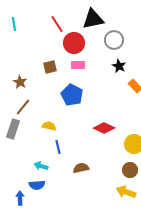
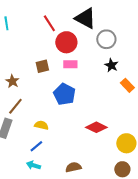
black triangle: (93, 19) -> (85, 18), turned 40
blue line: (58, 147) -> (36, 146), moved, turned 64

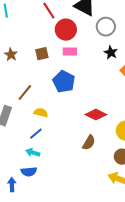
brown star: (12, 81) -> (11, 55), moved
brown line: (15, 106) -> (25, 93), moved
brown semicircle: (73, 167) -> (89, 143), moved, turned 133

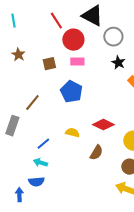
brown star: (11, 55) -> (18, 55), moved
yellow semicircle: (41, 113) -> (72, 133), moved

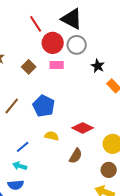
gray circle: (113, 37) -> (77, 45), moved
brown square: (49, 64) -> (29, 67), turned -32
blue pentagon: (71, 92) -> (44, 106), moved

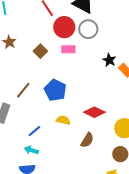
black star: (98, 66) -> (109, 60), moved

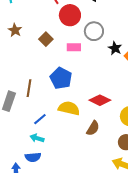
gray circle: (88, 29) -> (94, 31), moved
pink rectangle: (68, 49) -> (74, 47), moved
brown line: (23, 90) -> (29, 88), moved, turned -30
yellow semicircle: (63, 120) -> (69, 108), size x1.5

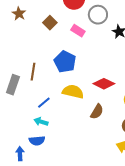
pink rectangle: (74, 47) -> (78, 31), turned 32

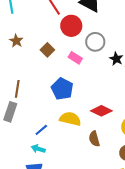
brown line: (33, 72) -> (17, 89), moved
brown semicircle: (97, 112) -> (94, 139), turned 133

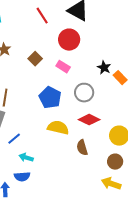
red circle: (71, 26) -> (69, 40), moved
gray circle: (95, 42) -> (84, 93), moved
blue line: (41, 130) -> (14, 139), moved

